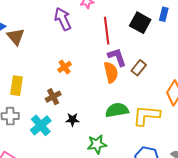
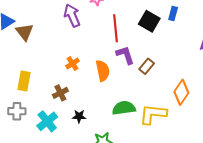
orange semicircle: (111, 72) -> (103, 71), moved

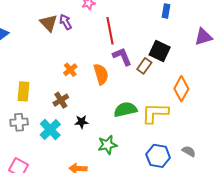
purple arrow: (72, 16) -> (66, 22), size x0.7
black square: (149, 21) -> (160, 51), moved
brown triangle: (25, 32) -> (49, 23), moved

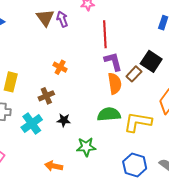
orange cross: (70, 70) -> (60, 67), turned -32
orange semicircle: (101, 74) -> (115, 83), moved

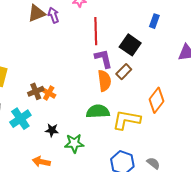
brown triangle: (45, 18) -> (37, 13), turned 42
black square: (151, 61) -> (130, 45), moved
orange cross: (60, 67) -> (49, 93), moved
black star: (64, 120) -> (52, 130), moved

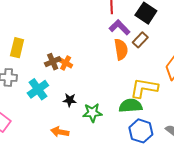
purple L-shape: (103, 59) -> (120, 27), turned -30
green semicircle: (98, 111) -> (131, 106), moved

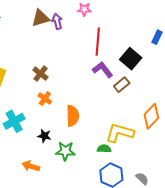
orange semicircle: (121, 49) -> (73, 116), moved
brown cross: (53, 62) -> (40, 74), moved, turned -35
green semicircle: (131, 106) -> (104, 149), size x0.6

